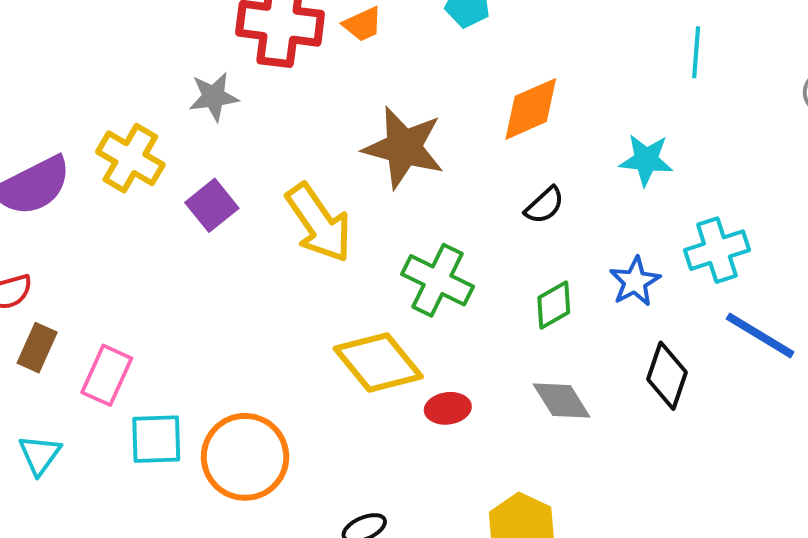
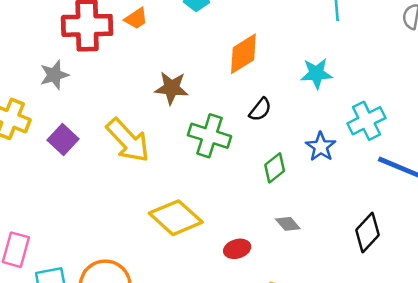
brown star: (404, 148) -> (171, 88), size x0.7
green cross: (438, 280) -> (210, 136), moved
black diamond: (667, 376) -> (368, 233), moved, turned 33
gray diamond: (562, 401) -> (288, 224), size x0.7
red ellipse: (448, 408) -> (237, 249), moved

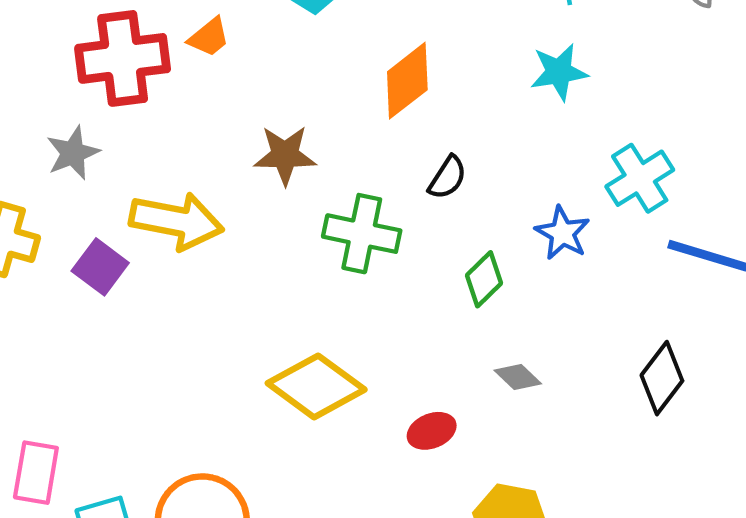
cyan star: (316, 74) -> (559, 72), moved
yellow arrow: (128, 140) -> (177, 221), moved, turned -30

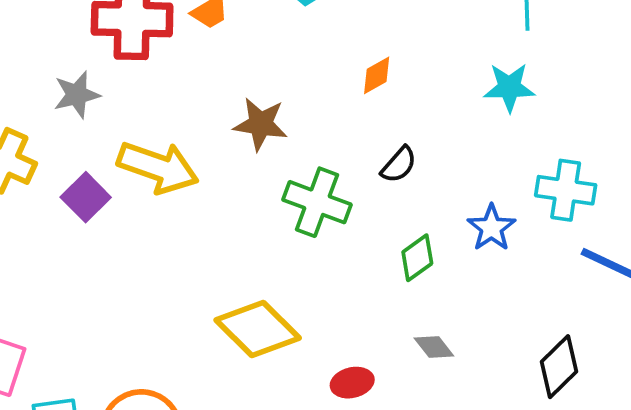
orange diamond: (407, 81) -> (377, 75), size x0.6
cyan cross: (640, 178) -> (566, 190), turned 32

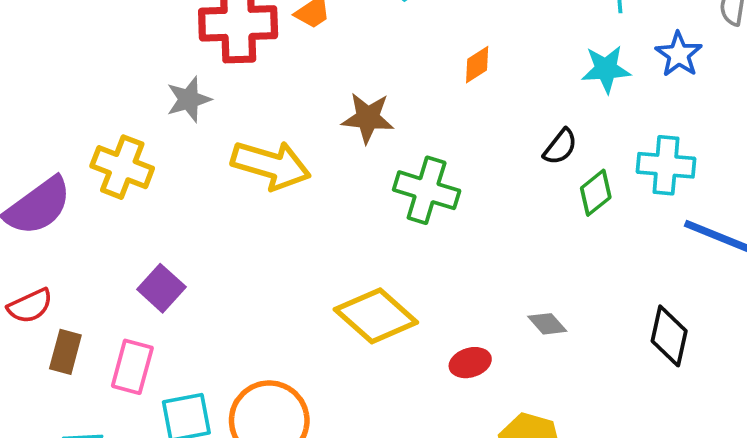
black semicircle: (399, 165) -> (560, 147), moved
purple square: (86, 197) -> (161, 288), moved
blue star: (491, 228) -> (679, 54), moved
green diamond: (417, 258) -> (596, 193), moved
black diamond: (559, 367) -> (669, 336), turned -30

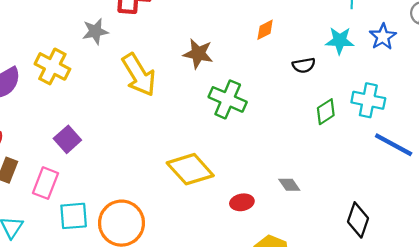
black semicircle: (560, 147) -> (304, 65), moved, turned 35
yellow arrow: (271, 165) -> (139, 75), turned 36
black diamond: (669, 336) -> (358, 220), moved

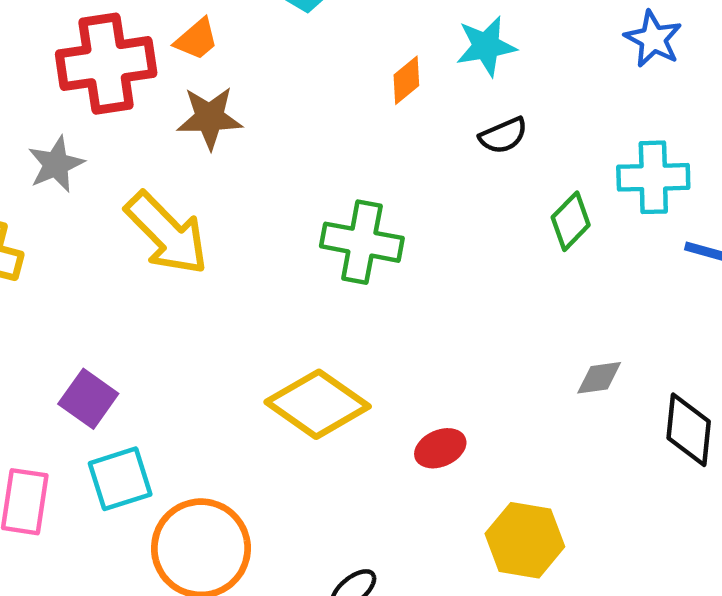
cyan star: (340, 41) -> (486, 46), moved
brown star: (198, 54) -> (210, 118), moved
purple square: (67, 139) -> (88, 399), moved
gray diamond: (289, 185) -> (599, 378), moved, turned -50
cyan square: (74, 216) -> (120, 479), moved

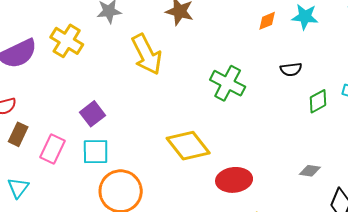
black semicircle: (503, 136) -> (291, 69), moved
red ellipse: (440, 448) -> (234, 180), size x1.6

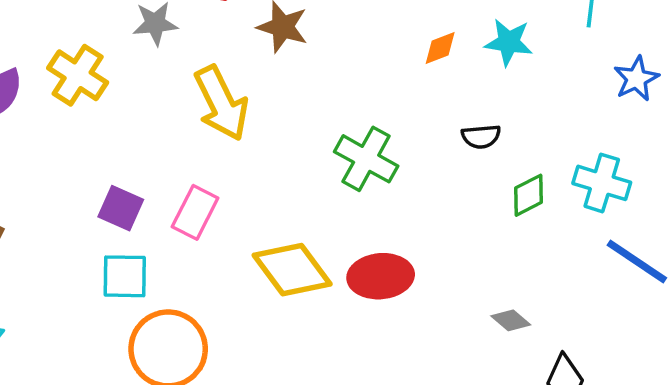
purple square: (92, 114) -> (121, 208), turned -30
pink rectangle: (53, 149) -> (195, 212), moved
gray diamond: (310, 171) -> (511, 320), turned 30
red ellipse: (234, 180) -> (381, 276), moved

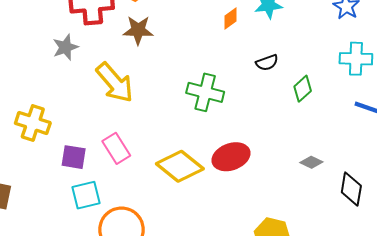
yellow cross: (78, 75) -> (33, 123), moved
cyan cross: (602, 183) -> (356, 59), moved
pink rectangle: (195, 212) -> (116, 148), turned -44

